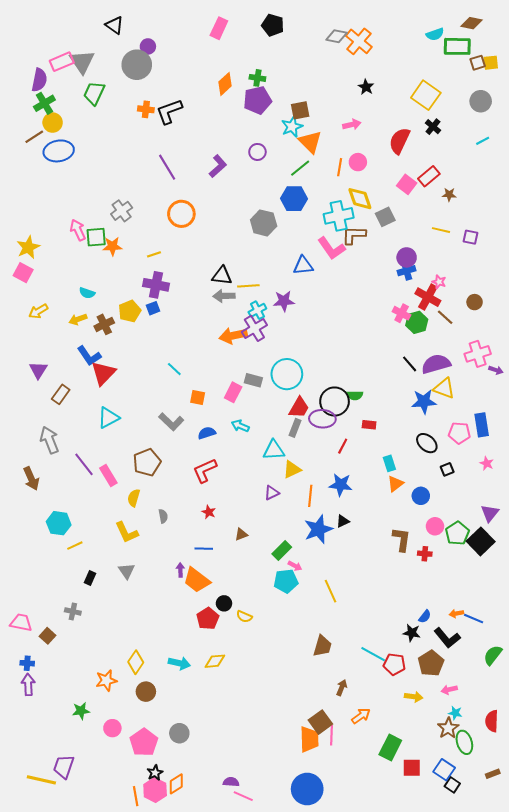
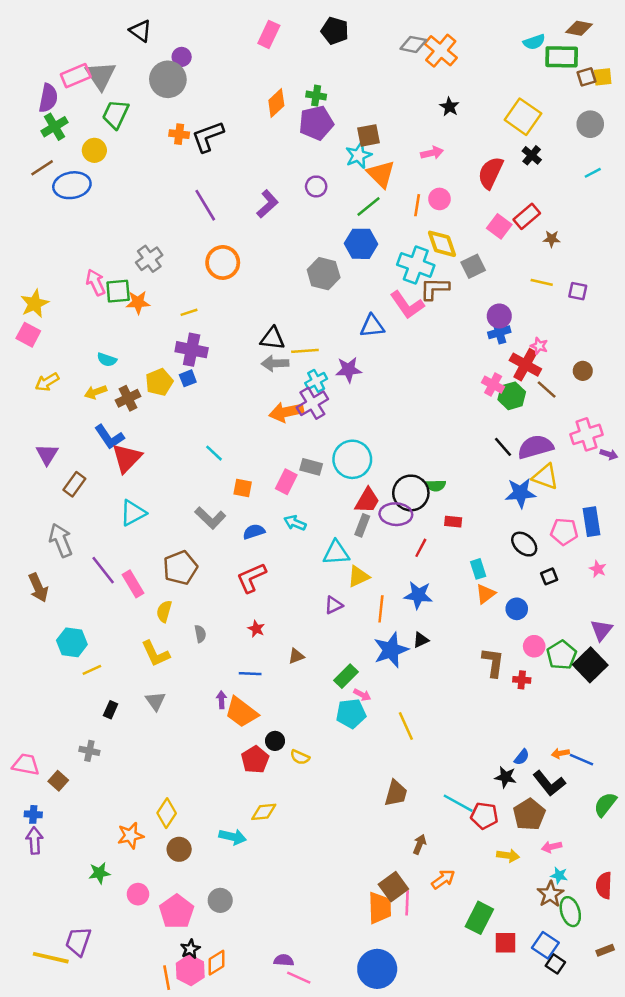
yellow circle: (53, 123) -> (94, 150), moved
cyan cross: (339, 216) -> (416, 265), turned 32
cyan arrow: (179, 663) -> (233, 837), moved

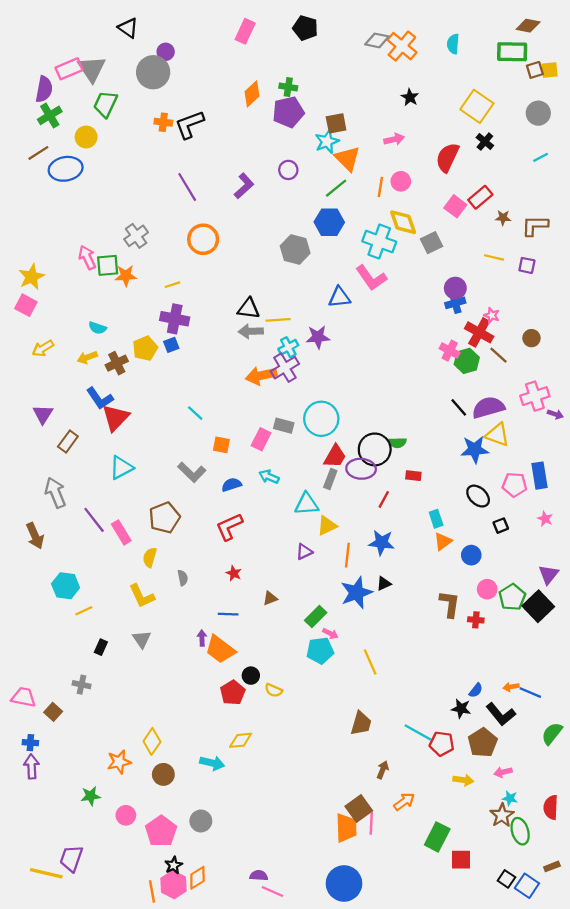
cyan semicircle: (534, 42) -> (453, 44), moved, turned 114
brown L-shape: (434, 289) -> (535, 226), moved
blue square: (545, 945) -> (527, 886), moved

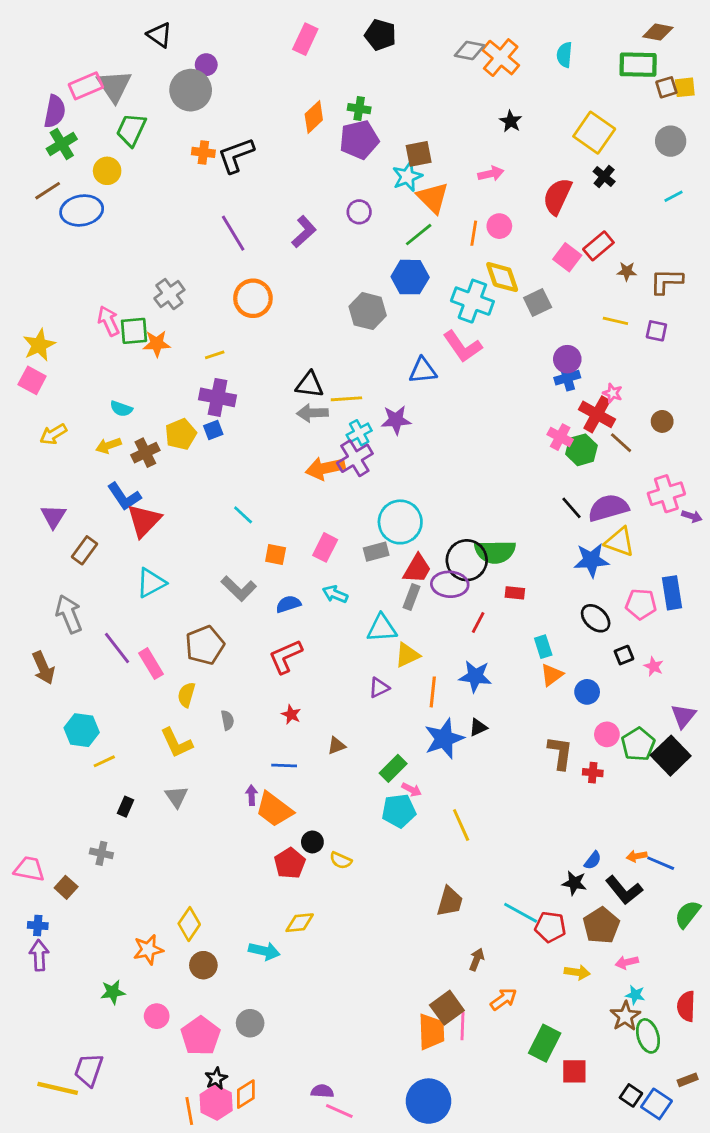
gray rectangle: (284, 426) -> (376, 552), moved, turned -30
green semicircle: (397, 443) -> (495, 552), size x1.8
pink star: (545, 519) -> (654, 666), moved

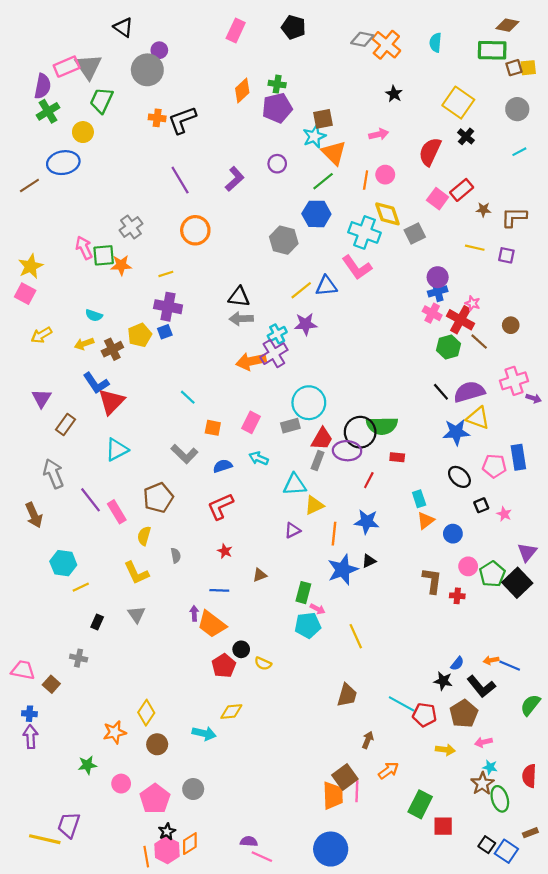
brown line: (48, 191) -> (29, 186), moved
yellow line: (346, 399) -> (301, 290), moved, turned -35
pink cross: (560, 437) -> (432, 313), moved
green rectangle: (393, 768) -> (303, 593), turned -30

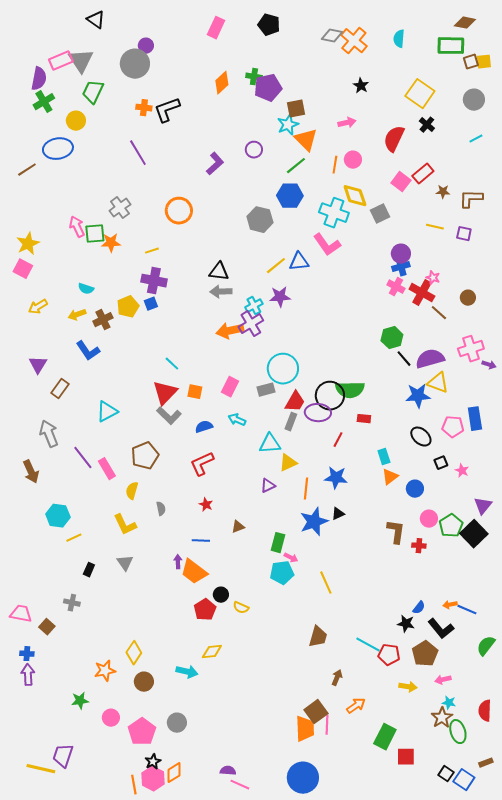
black triangle: (123, 27) -> (96, 20), moved
purple pentagon: (277, 108) -> (268, 88), moved
purple line: (180, 180) -> (138, 153), moved
green hexagon: (449, 347) -> (392, 338), moved
red triangle: (111, 402) -> (165, 393), moved

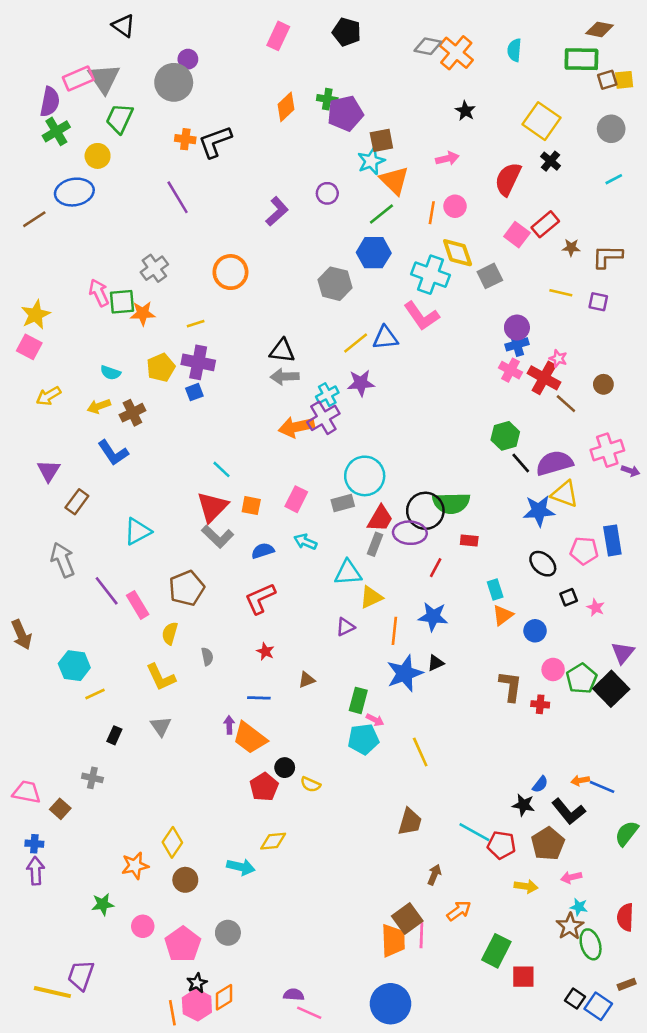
yellow pentagon: (128, 307) -> (161, 368), moved
brown arrow: (31, 472) -> (21, 635), moved

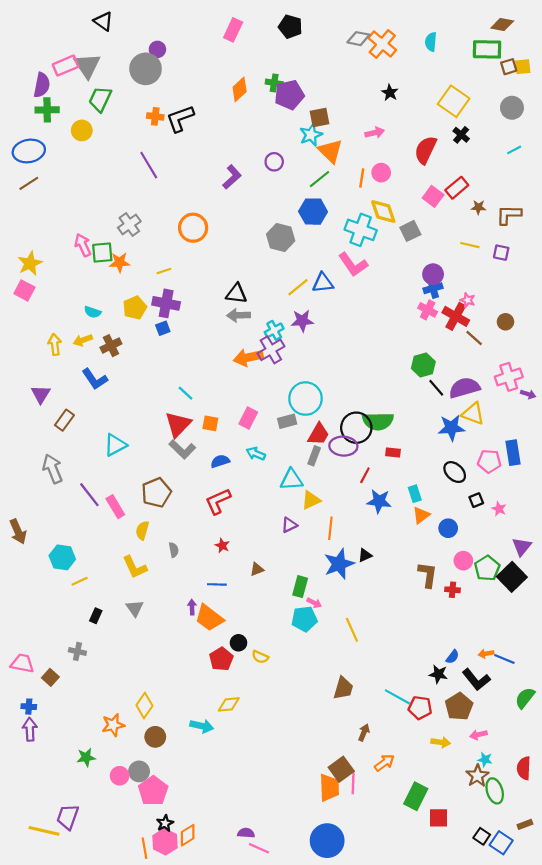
green cross: (56, 131) -> (47, 110), turned 30
blue ellipse: (74, 192) -> (29, 151), moved
yellow arrow: (49, 396) -> (55, 344), moved, turned 114
blue star: (433, 617) -> (379, 501), moved
gray circle: (228, 933) -> (139, 771), moved

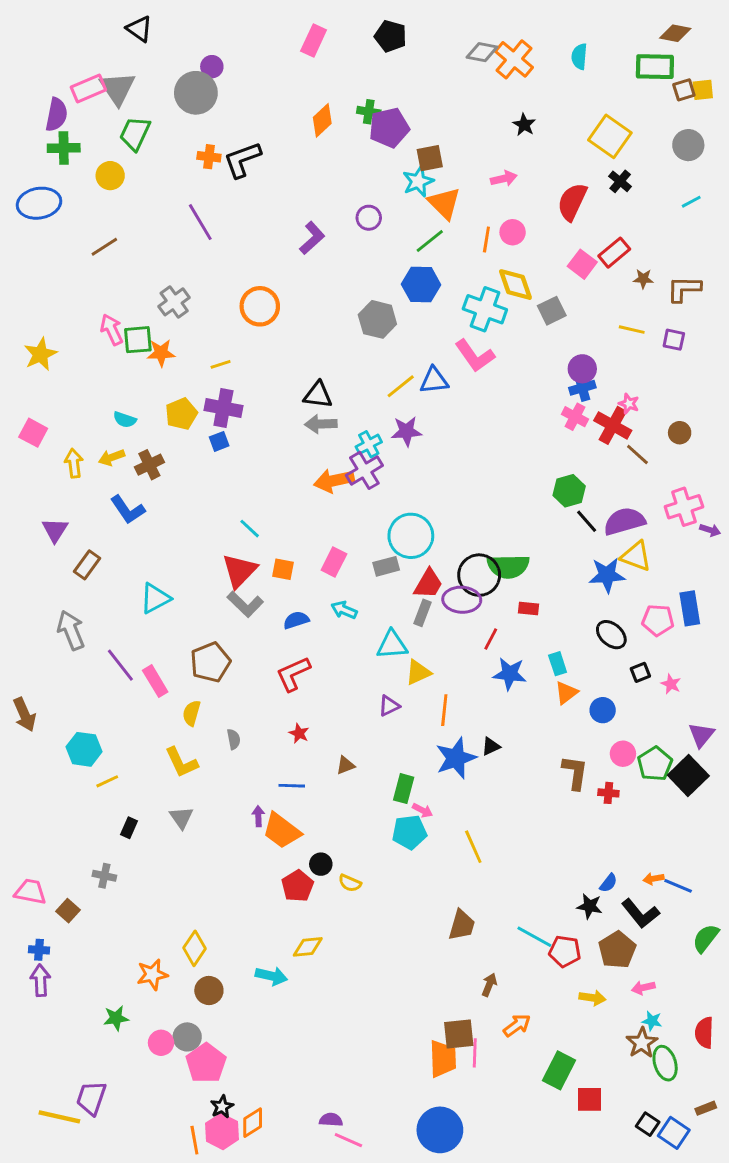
brown line: (29, 183) -> (104, 247), moved
pink square: (24, 290) -> (33, 433), moved
brown square: (341, 769) -> (459, 1034), turned 30

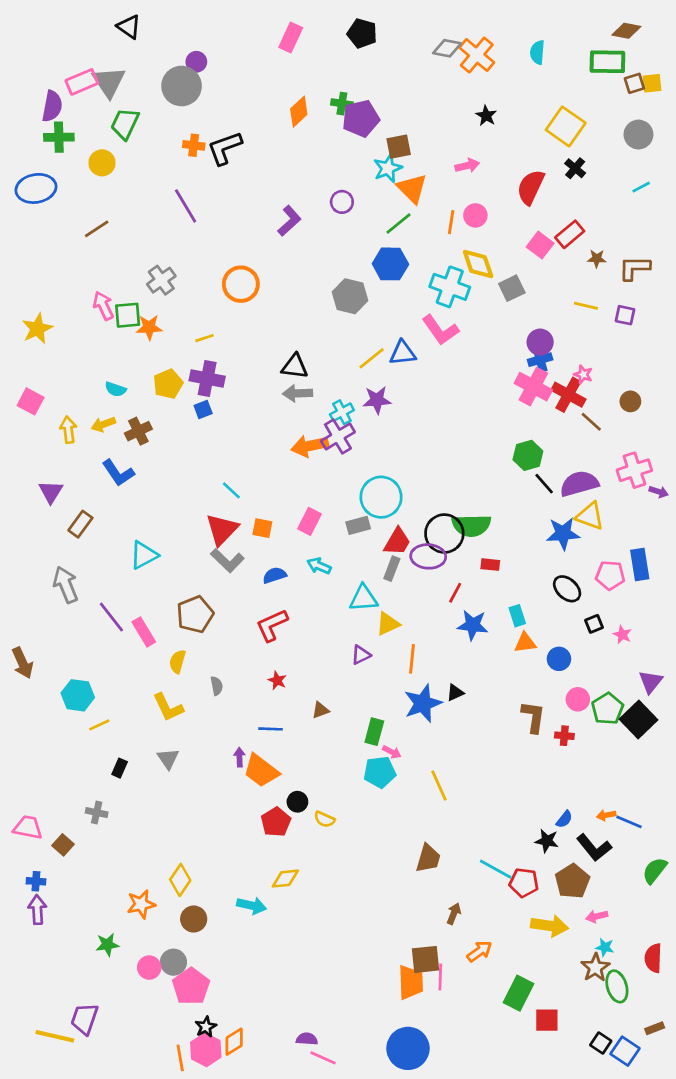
pink cross: (575, 417) -> (533, 387), size x1.5
orange triangle: (566, 693) -> (525, 643), turned 30
yellow arrow: (592, 998) -> (550, 926), size x1.5

